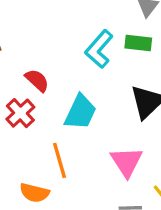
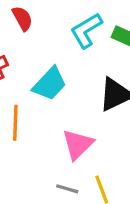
red semicircle: (37, 80) -> (22, 18), moved

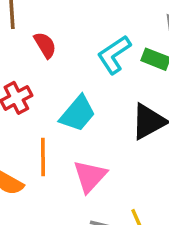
pink triangle: (78, 144) -> (90, 176), moved

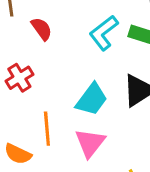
cyan trapezoid: (78, 114) -> (92, 99), moved

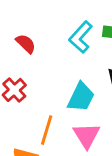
orange line: (47, 129) -> (47, 130), turned 32

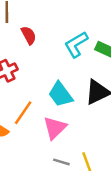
cyan trapezoid: (81, 97) -> (60, 94), turned 100

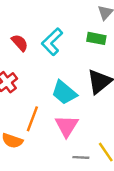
cyan L-shape: (76, 44) -> (52, 42), moved

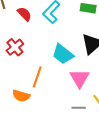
pink triangle: (67, 126) -> (80, 78), moved

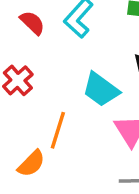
orange semicircle: (21, 96) -> (31, 164), turned -60

